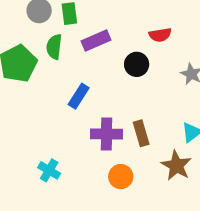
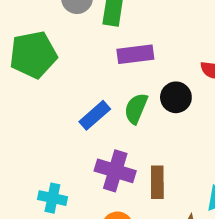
green semicircle: (54, 47) -> (136, 108), moved
cyan cross: (49, 170) -> (52, 198), moved, turned -35

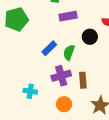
green semicircle: (136, 108) -> (69, 52), moved
purple cross: (115, 171) -> (61, 76), turned -30

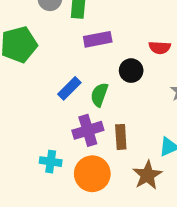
cyan cross: (30, 91) -> (51, 162), moved
orange circle: (64, 104) -> (92, 174), size x1.5

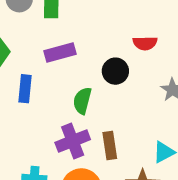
purple rectangle: (98, 39) -> (60, 53), moved
blue rectangle: (69, 88) -> (25, 89), moved, turned -35

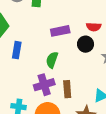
purple rectangle: (60, 53) -> (60, 31), moved
black circle: (115, 71) -> (86, 44), moved

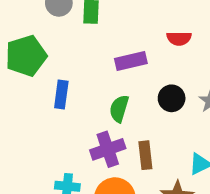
red semicircle: (94, 27) -> (179, 38), moved
black circle: (86, 44) -> (172, 98), moved

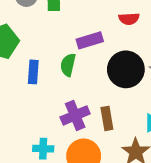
black circle: (172, 98) -> (126, 69), size x1.6
green semicircle: (119, 109) -> (68, 65), moved

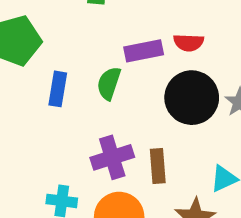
red semicircle: (129, 19) -> (189, 43), moved

